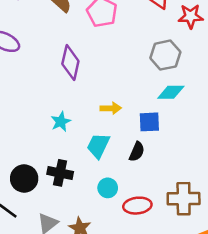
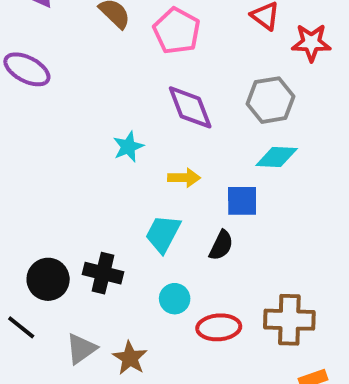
purple diamond: (70, 62) -> (190, 107), moved, turned -36
cyan star: (61, 122) -> (128, 147), moved

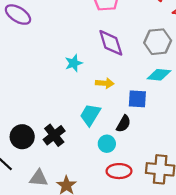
black cross: (103, 273) -> (54, 135), turned 35
cyan circle: (175, 299) -> (107, 144), moved
gray triangle: (81, 349) -> (39, 178), turned 36

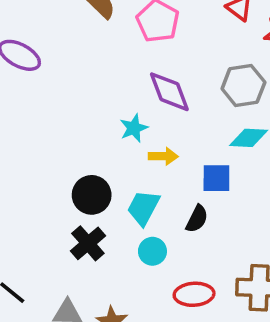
cyan star: (74, 63) -> (134, 128), moved
black circle: (22, 137) -> (92, 195), moved
cyan circle: (107, 144) -> (152, 251), moved

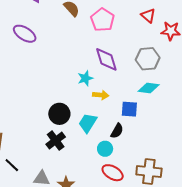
cyan circle: (152, 251) -> (105, 149), moved
red ellipse: (194, 294) -> (113, 173), turned 30

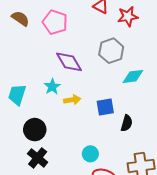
cyan diamond: (149, 88) -> (133, 76), moved
cyan trapezoid: (88, 123) -> (17, 95), moved
black semicircle: (117, 131) -> (127, 123), moved

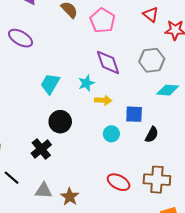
cyan circle: (90, 154) -> (111, 134), moved
black cross: (38, 158) -> (41, 149), moved

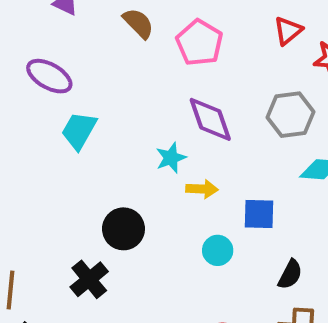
red triangle: (151, 15) -> (288, 31), turned 42
cyan trapezoid: (50, 84) -> (79, 131), moved
black semicircle: (152, 135) -> (290, 274), moved

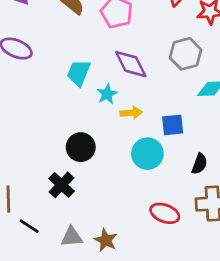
cyan trapezoid: (79, 131) -> (79, 73), moved
cyan circle: (218, 250) -> (147, 154), size x1.5

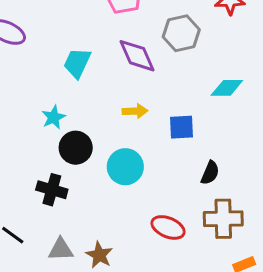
gray hexagon: (186, 54) -> (181, 33), moved
cyan star: (107, 94) -> (54, 117), moved
cyan circle: (147, 154) -> (125, 167), moved
black cross: (62, 185) -> (52, 190), turned -30

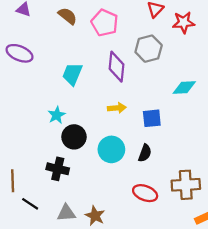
purple diamond: (137, 56) -> (117, 67), turned 32
black semicircle: (210, 173) -> (145, 153), moved

